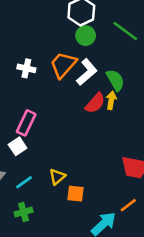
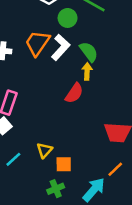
green circle: (86, 36) -> (68, 18), moved
red semicircle: (95, 103) -> (74, 93), moved
green cross: (24, 212) -> (56, 189), moved

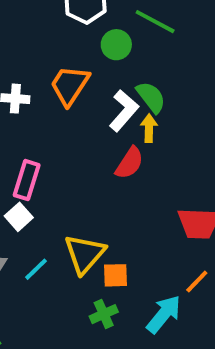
white L-shape: (61, 47) -> (124, 111), moved
yellow triangle: (44, 150) -> (85, 254), size x1.6

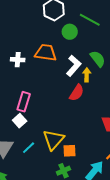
orange trapezoid: (70, 85) -> (46, 53), turned 65
green semicircle: (151, 97) -> (98, 59), moved

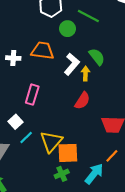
red semicircle: (77, 93) -> (82, 101), moved
pink rectangle: (24, 102) -> (32, 95), moved
cyan line: (29, 148) -> (26, 137), moved
orange square: (70, 151) -> (68, 153), size x1.5

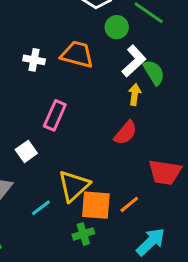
white L-shape: (72, 64) -> (134, 61), moved
cyan line: (26, 137) -> (41, 208), moved
orange line: (112, 156) -> (129, 204), moved
cyan arrow: (94, 174) -> (151, 242), moved

